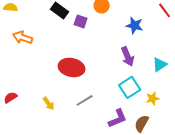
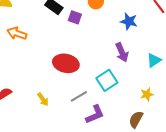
cyan square: (130, 87) -> (107, 80), moved
purple L-shape: (118, 118) -> (95, 114), moved

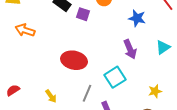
cyan triangle: (154, 60) -> (163, 47), moved
gray line: (79, 96) -> (87, 93), turned -36

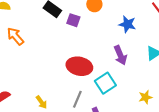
orange arrow: (25, 30) -> (15, 36), turned 30
red ellipse: (74, 60) -> (79, 66), moved

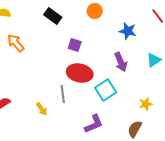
purple square: (73, 20) -> (75, 45), moved
gray line: (77, 99) -> (63, 94), moved, turned -30

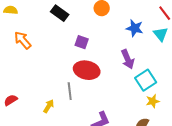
cyan triangle: (154, 60) -> (161, 34), moved, turned -35
cyan square: (106, 90) -> (146, 80), moved
yellow arrow: (42, 109) -> (49, 106), turned -112

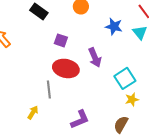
purple arrow: (128, 59) -> (95, 57), moved
yellow arrow: (49, 106) -> (33, 112), moved

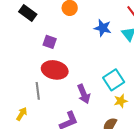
purple arrow: (95, 57) -> (84, 94), moved

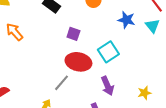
cyan square: (114, 80) -> (108, 52), moved
gray line: (38, 91) -> (61, 83), turned 48

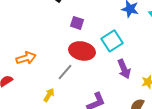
orange arrow: (14, 32) -> (26, 58), moved, turned 114
purple arrow: (107, 86) -> (124, 69), moved

